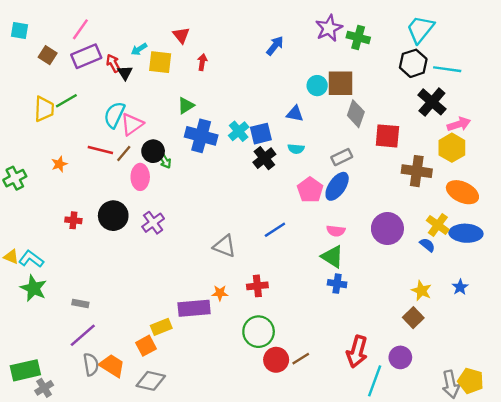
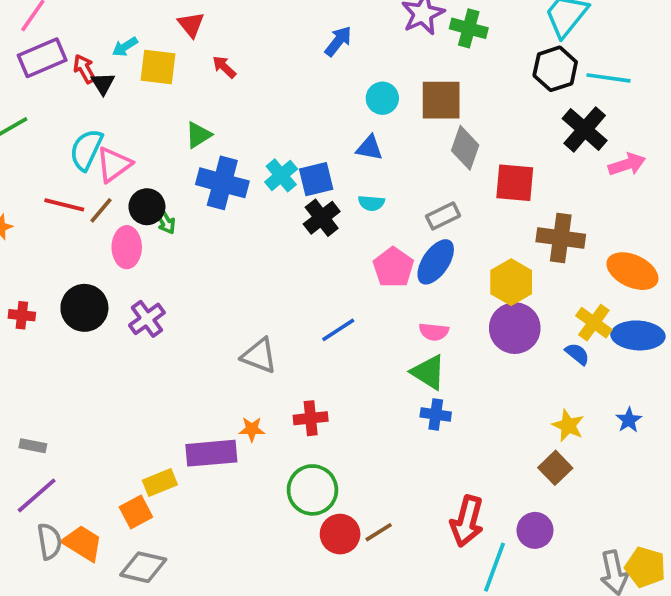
red arrow: (202, 62) -> (224, 67), turned -56
cyan circle: (317, 86) -> (382, 98), moved
yellow hexagon: (452, 148) -> (511, 282), moved

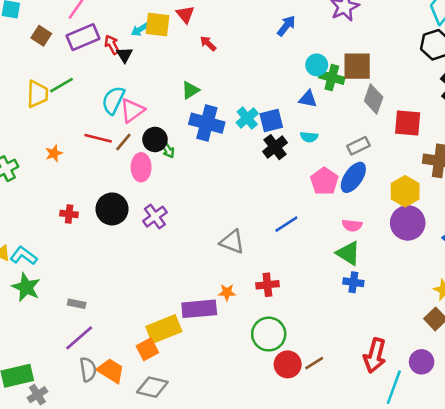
green cross: (469, 28) -> (332, 78), moved
yellow square: (158, 67) -> (157, 24), moved
yellow rectangle: (160, 483) -> (164, 329), size x1.5

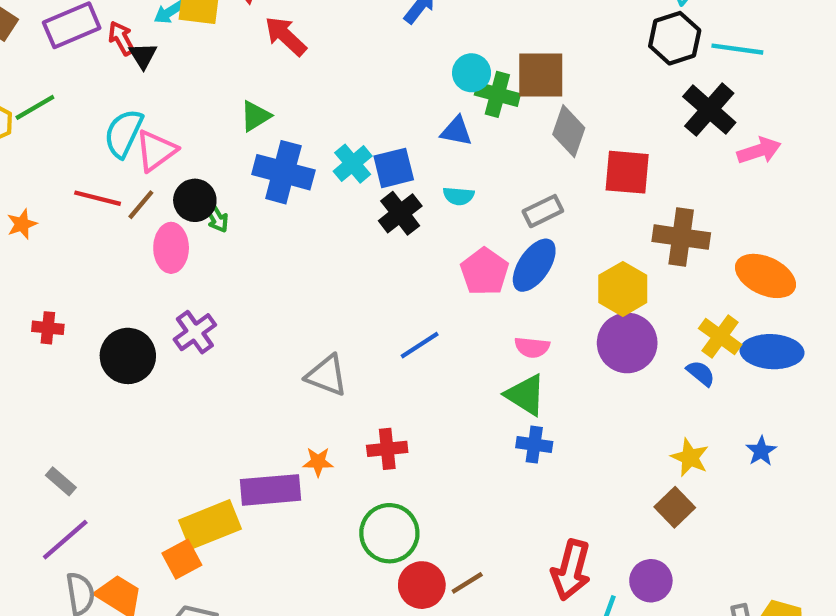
red arrow: (208, 43) -> (286, 36), size x1.5
black circle: (112, 209) -> (128, 356), moved
gray rectangle: (77, 304) -> (61, 481), turned 30

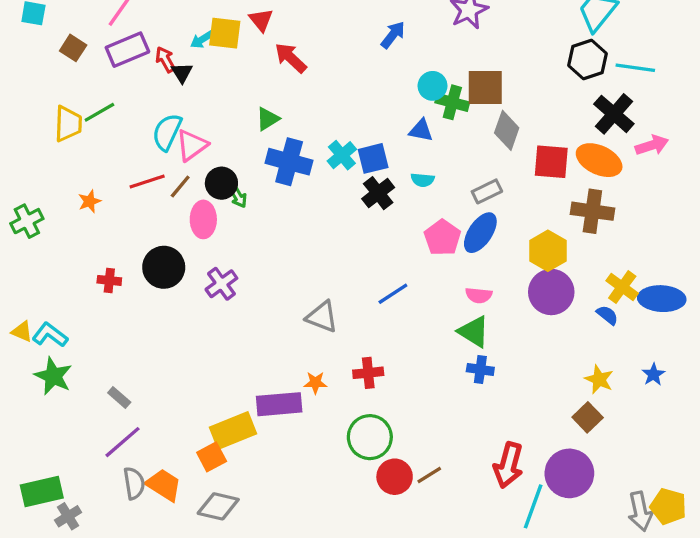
red line: (98, 198) -> (147, 182), turned -32
orange ellipse: (765, 276) -> (599, 160), moved
black circle: (128, 356) -> (164, 267), moved
purple circle: (651, 581) -> (569, 473), size x1.5

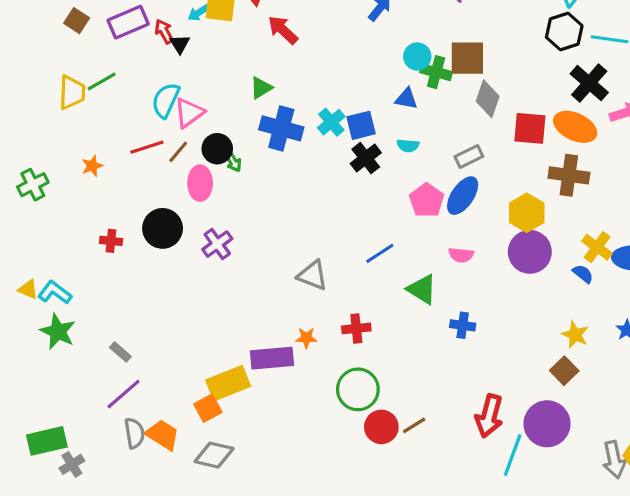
green triangle: (474, 332) -> (422, 289), moved

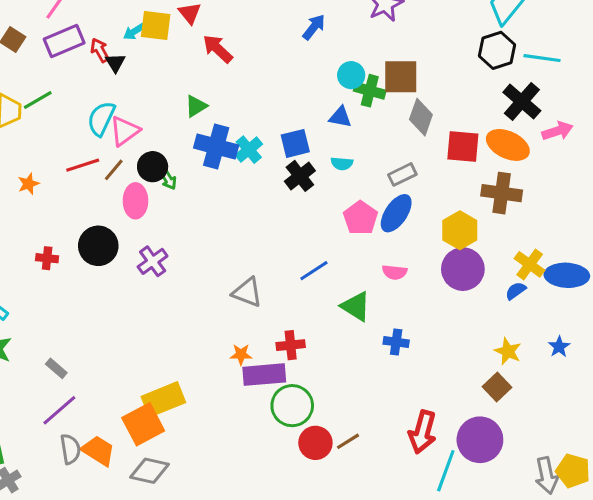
cyan cross: (331, 122) -> (249, 150), moved
blue semicircle: (583, 274) -> (516, 291), turned -75
purple rectangle: (272, 358) -> (264, 375), moved
orange square: (208, 408) -> (143, 424), size x1.5

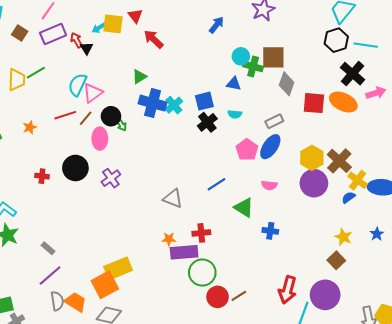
brown cross: (502, 193) -> (339, 161), moved, turned 35

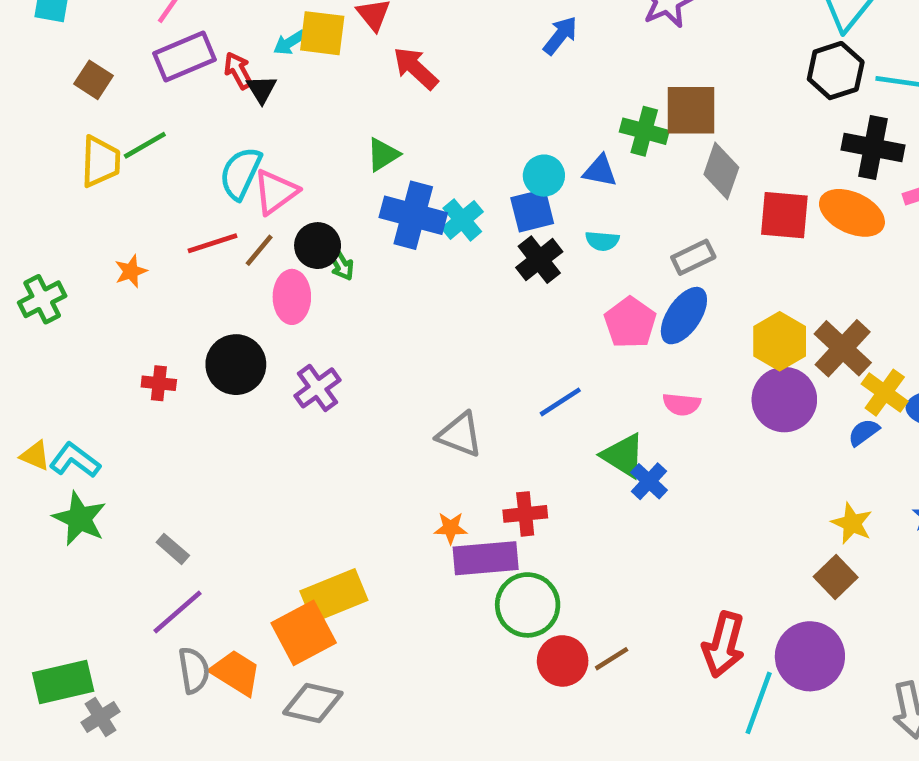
brown square: (20, 33) -> (93, 80), moved
cyan circle: (241, 56) -> (544, 176), moved
black cross: (352, 74) -> (873, 148), turned -30
blue cross: (270, 231) -> (649, 481), moved, turned 35

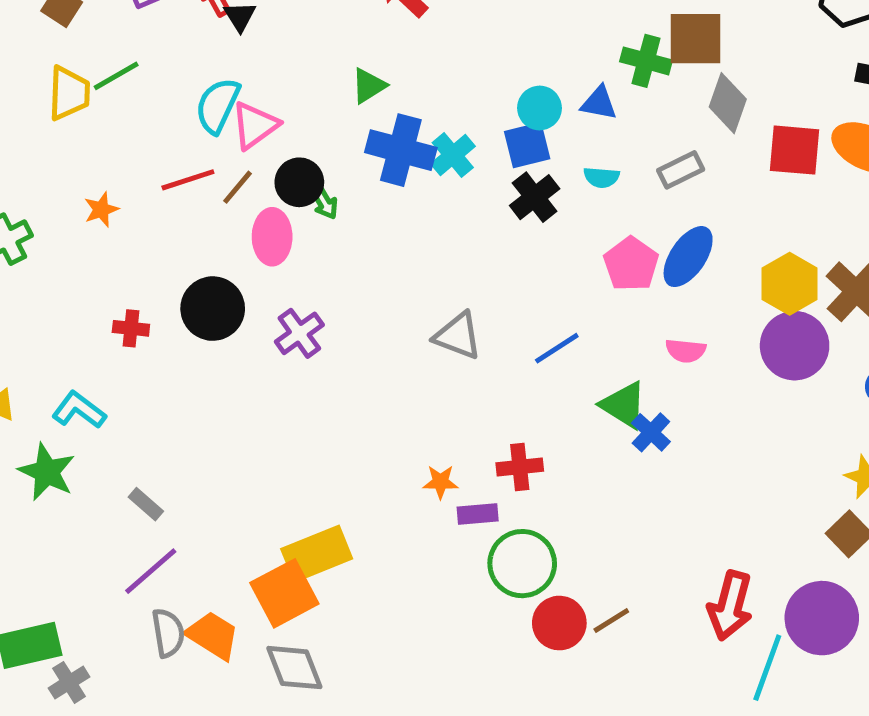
gray rectangle: (693, 257) -> (681, 170), moved
gray triangle: (460, 435) -> (458, 336), moved
cyan L-shape: (75, 460) -> (79, 410), moved
purple rectangle: (486, 558) -> (478, 514), size x0.6
gray diamond: (313, 703) -> (294, 668), turned 56

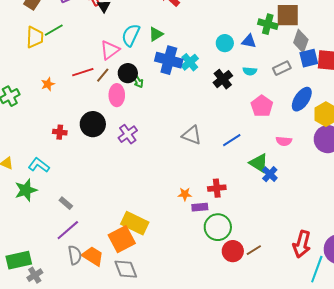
cyan semicircle: (218, 106) -> (131, 35), moved
blue square: (527, 145) -> (309, 58), moved
blue ellipse: (688, 257) -> (302, 99), moved
green star: (47, 472) -> (26, 190), turned 30
yellow rectangle: (317, 554) -> (135, 223), turned 48

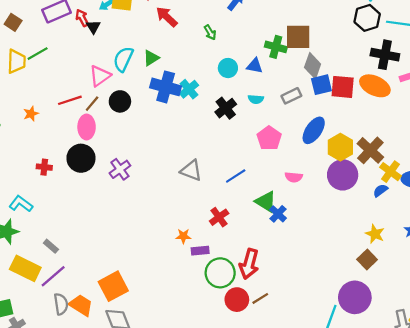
green arrow: (138, 81) -> (210, 32), moved
pink ellipse: (117, 95) -> (87, 127), moved
red cross: (217, 188) -> (219, 217), moved, turned -30
yellow rectangle: (135, 223) -> (25, 268), moved
red arrow: (302, 244) -> (249, 264), moved

